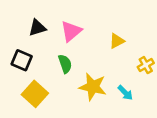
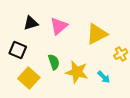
yellow triangle: (117, 41) -> (97, 34), size x1.6
green semicircle: (65, 64) -> (54, 62), moved

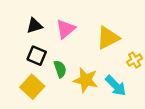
black square: (18, 50) -> (37, 56), moved
cyan arrow: (104, 77) -> (116, 86), size x1.5

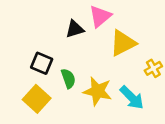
black triangle: (34, 26) -> (75, 29), moved
pink triangle: (66, 29) -> (100, 16), moved

